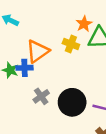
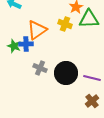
gray cross: (41, 96) -> (40, 68), turned -32

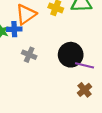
black circle: (66, 73) -> (71, 55), moved

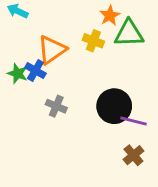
blue cross: (14, 29) -> (35, 71), turned 32

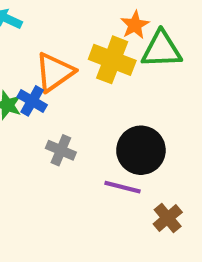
yellow cross: (93, 41) -> (112, 60), size x1.5
purple line: (133, 121) -> (122, 187), moved

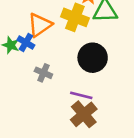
black circle: (141, 150) -> (93, 58), moved
brown cross: (168, 218) -> (84, 114), moved, size x1.5

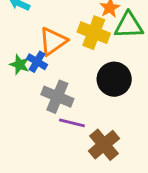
gray cross: (43, 73) -> (57, 97), size x1.5
purple line: (81, 95) -> (72, 123), moved

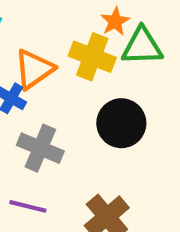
purple line: (72, 123) -> (28, 206), moved

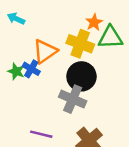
black circle: (121, 123) -> (81, 76), moved
gray cross: (40, 148) -> (73, 99), moved

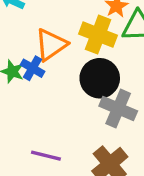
gray cross: (73, 99) -> (118, 108), moved

